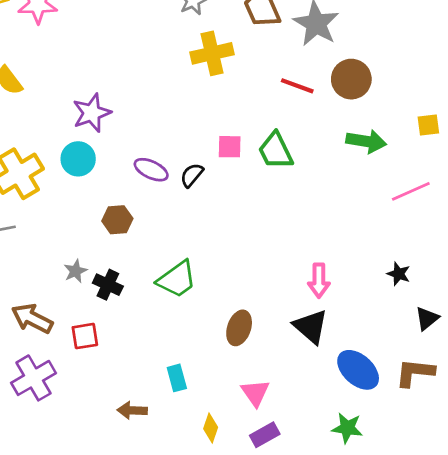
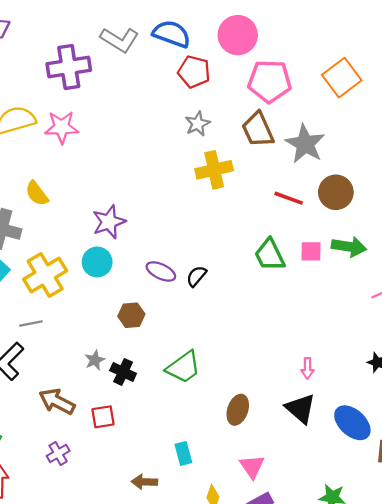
pink square: (230, 147) -> (311, 251), moved
pink arrow: (319, 281) -> (307, 368), size x0.7
blue ellipse: (358, 370) -> (352, 423), moved
purple cross: (33, 378) -> (58, 453), size x0.6

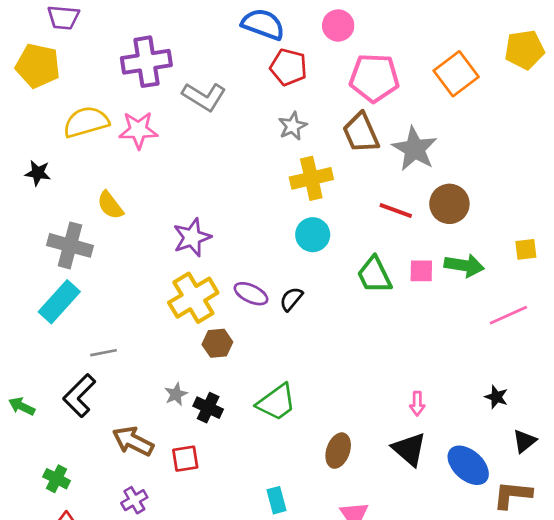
pink circle: (238, 35) -> (338, 26), size x0.7
gray L-shape: (120, 40) -> (204, 97), moved
cyan circle: (97, 262) -> (313, 235), moved
yellow cross: (45, 275) -> (193, 298), moved

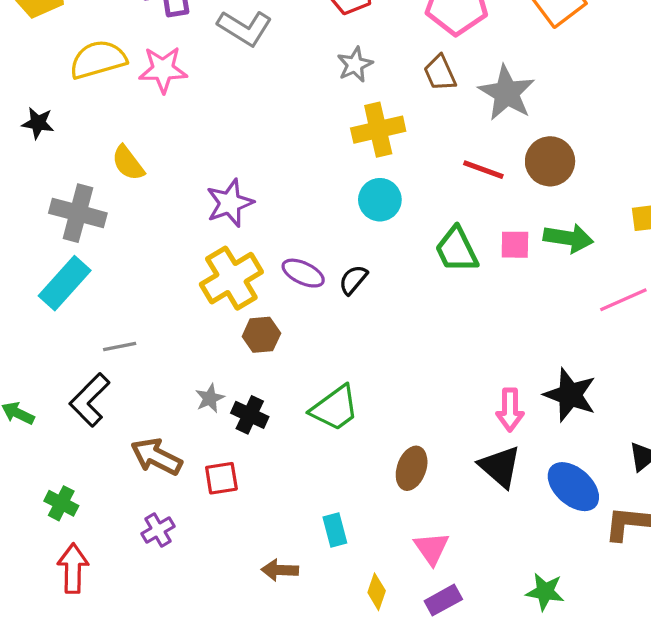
brown trapezoid: (361, 133) -> (440, 73), size x0.7
black star: (496, 397) -> (570, 395), moved, size x1.8
pink arrow: (417, 404) -> (510, 410), size x1.4

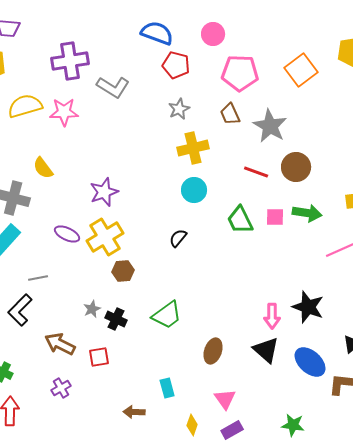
purple ellipse: (303, 273) -> (67, 234), moved

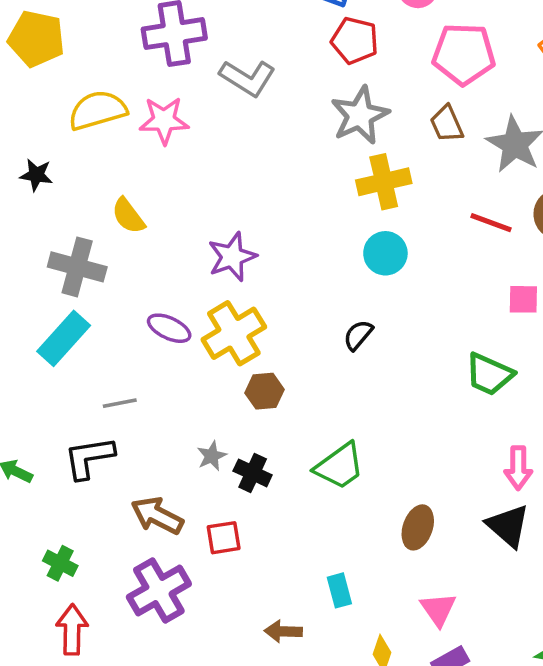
gray star: (179, 109) -> (360, 115), size x1.6
green trapezoid: (240, 220) -> (489, 374), moved, turned -40
black L-shape: (20, 310) -> (89, 458), turned 36
purple cross: (61, 388) -> (159, 590), size x1.8

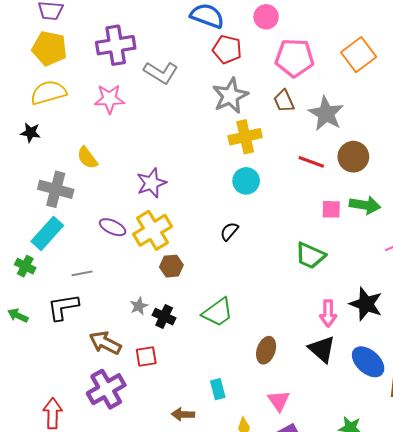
yellow pentagon: (36, 39) -> (49, 48), moved
yellow semicircle: (98, 110) -> (48, 93), moved
green cross: (60, 563) -> (25, 266), moved

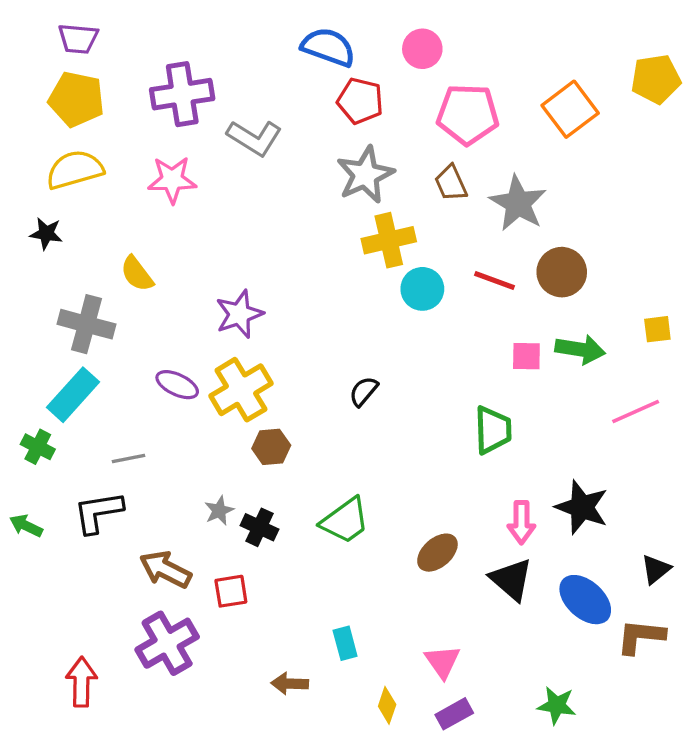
cyan circle: (246, 181) -> (422, 289), moved
green trapezoid: (310, 256) -> (493, 430), turned -116
brown ellipse: (266, 350) -> (437, 553), moved, turned 30

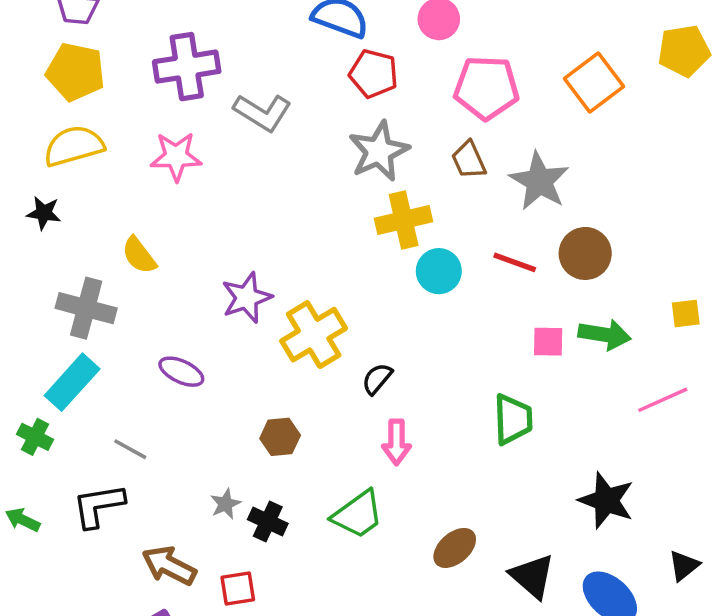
yellow cross: (241, 390) -> (314, 335), moved
gray line: (128, 459) -> (130, 449), turned 40
pink arrow: (521, 522) -> (396, 442), moved

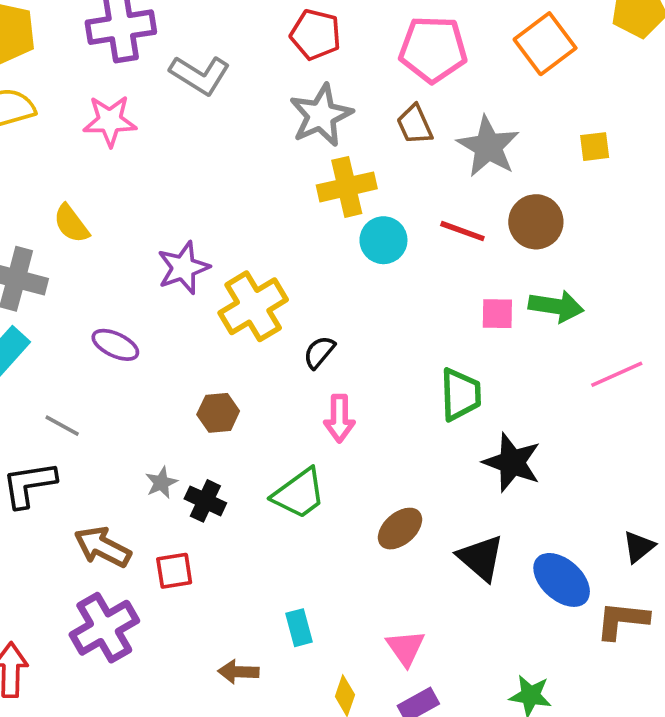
yellow square: (686, 313) -> (595, 147), moved
black star: (606, 500) -> (512, 462), moved

